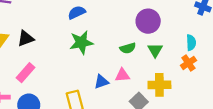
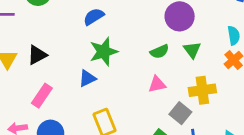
blue triangle: (101, 82) -> (87, 78), moved

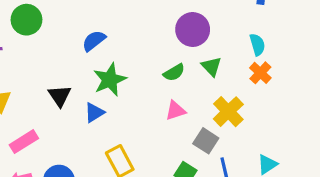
black triangle: (37, 55) -> (60, 96), moved, turned -30
yellow cross: (202, 90) -> (228, 112), turned -30
pink rectangle: (42, 96) -> (24, 142), moved, turned 30

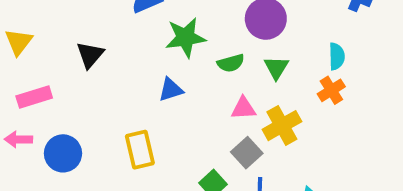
green star: (110, 80) -> (186, 37), moved
pink triangle: (175, 111) -> (243, 108), moved
blue triangle: (94, 113) -> (171, 90), moved

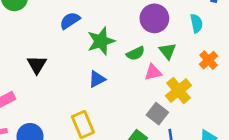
cyan semicircle: (337, 56) -> (196, 23), moved
pink triangle: (243, 108) -> (153, 72), moved

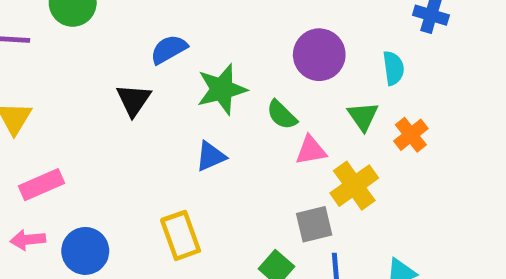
green triangle: (168, 51) -> (363, 116), moved
green semicircle: (135, 53) -> (282, 115), turned 66
black triangle: (37, 65) -> (134, 100), moved
gray square: (157, 114) -> (314, 224), turned 35

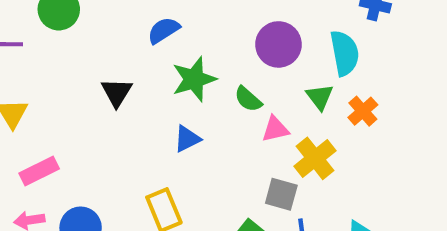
blue semicircle: (169, 49) -> (164, 30), moved
cyan semicircle: (393, 68) -> (345, 53), size x1.5
gray square: (314, 224) -> (281, 194), turned 32

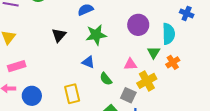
green semicircle: (248, 99) -> (106, 79), moved
blue triangle: (187, 139) -> (88, 62), turned 40

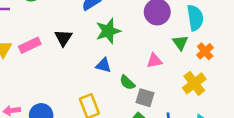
pink rectangle: (17, 66) -> (30, 45), moved
yellow cross: (147, 81) -> (194, 83), moved
gray square: (128, 95) -> (145, 98), moved

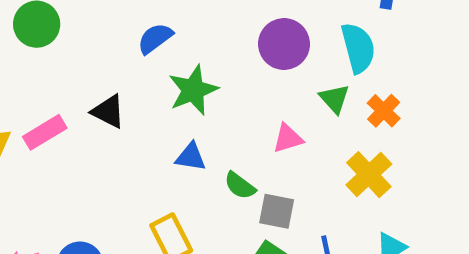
black triangle: (63, 38) -> (108, 111), turned -30

